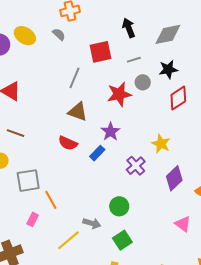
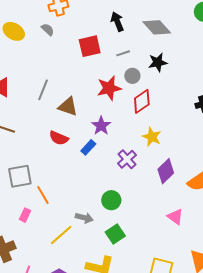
gray diamond: (168, 34) -> (157, 27), turned 60
gray line: (74, 78) -> (43, 90), moved
red diamond: (178, 98) -> (142, 101), moved

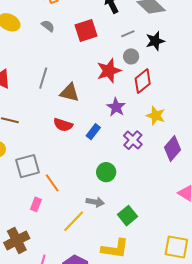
gray semicircle: (48, 29) -> (48, 26), moved
gray line: (123, 53) -> (128, 34), moved
purple star: (101, 126) -> (116, 107), moved
green circle: (111, 200) -> (106, 172), moved

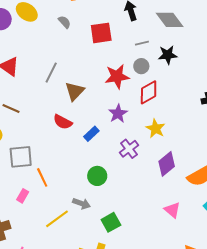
brown triangle: (70, 93) -> (75, 91), turned 50

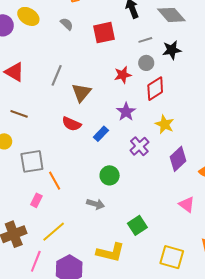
red star: (117, 76) -> (123, 75), size x0.7
yellow line: (57, 219) -> (54, 232), moved
green square: (111, 222) -> (137, 225), moved

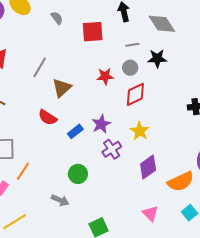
purple star: (126, 112) -> (101, 124), moved
orange line: (55, 181) -> (23, 171), turned 54

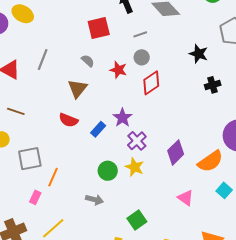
gray semicircle: (57, 18) -> (88, 61), moved
black star: (157, 58) -> (199, 54), moved, turned 30
gray line: (40, 67) -> (43, 60), moved
red star: (105, 76) -> (118, 70), turned 30
yellow star: (140, 131) -> (135, 167), moved

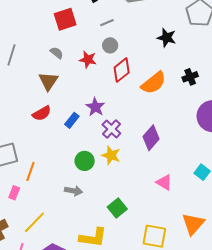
black cross: (213, 85) -> (190, 77), moved
red semicircle: (68, 120) -> (42, 113), turned -48
orange semicircle: (210, 161) -> (154, 83), moved

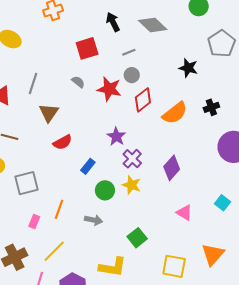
red star: (88, 60) -> (109, 89), size x1.4
brown triangle: (48, 81) -> (49, 113), moved
blue rectangle: (72, 120) -> (88, 166), moved
orange line: (30, 171) -> (59, 209), moved

